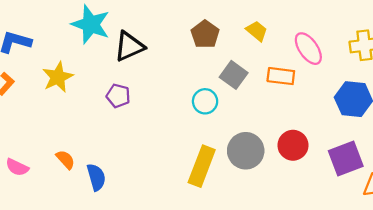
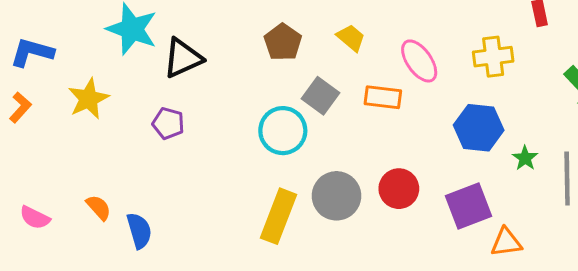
cyan circle: (205, 101) -> (283, 131), size x1.4

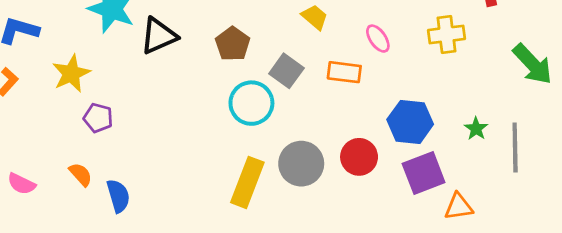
brown pentagon: (283, 42) -> (233, 44), moved
pink ellipse: (419, 61) -> (378, 39), size x0.7
purple pentagon: (168, 123) -> (98, 118), moved
blue hexagon: (479, 128) -> (410, 122), moved

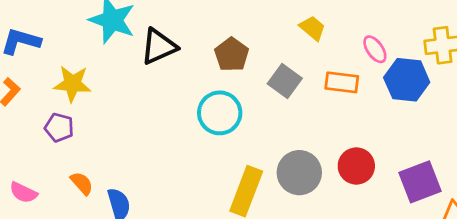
yellow star: (71, 74) -> (72, 84), turned 30
cyan circle: (251, 103) -> (220, 113), moved
purple pentagon: (98, 118) -> (59, 128), moved
blue hexagon: (410, 122) -> (407, 80), moved

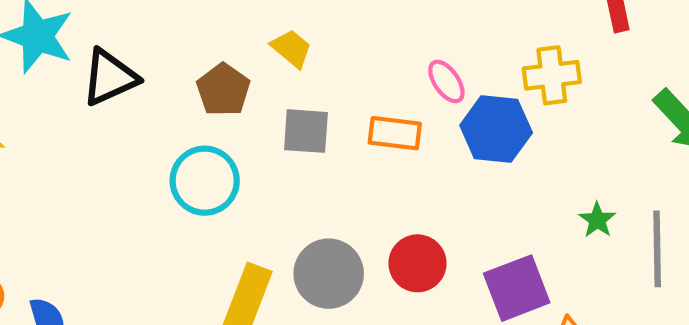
yellow trapezoid: (313, 28) -> (291, 48), moved
gray square: (285, 81) -> (306, 131), turned -32

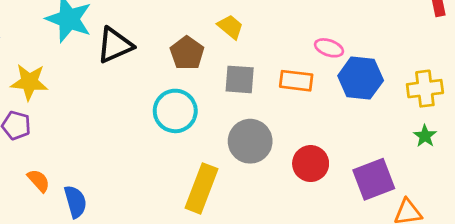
yellow cross: (552, 75) -> (425, 89), moved
pink ellipse: (446, 81) -> (329, 48), turned -36
gray circle: (329, 274) -> (250, 141), moved

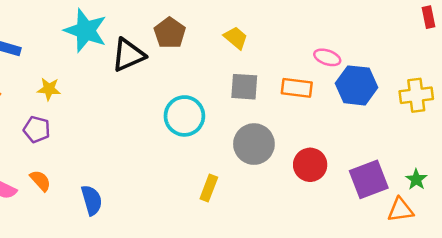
brown pentagon: (187, 53) -> (170, 33), moved
yellow star: (29, 82) -> (49, 89), size x0.7
green star: (425, 136) -> (416, 179), moved
orange semicircle: (39, 181) -> (40, 181), moved
yellow rectangle: (202, 188) -> (209, 188), size x0.6

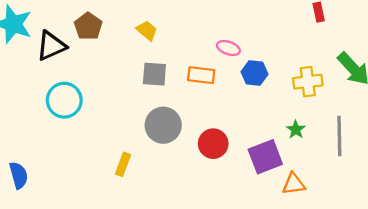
blue hexagon: (356, 85) -> (254, 73), size x0.7
cyan circle: (184, 116) -> (64, 100), moved
green star: (416, 179) -> (296, 130), moved

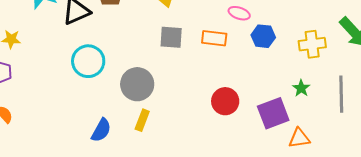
gray circle: (163, 125) -> (137, 84), moved
blue semicircle: (19, 175) -> (101, 130), moved, turned 45

